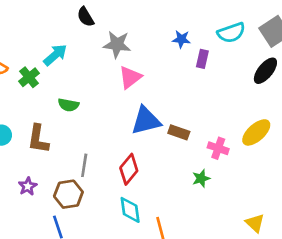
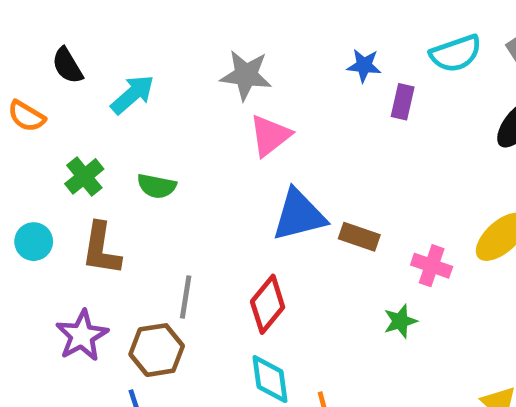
black semicircle: (85, 17) -> (67, 66), moved
green cross: (29, 77) -> (84, 176), moved
purple star: (28, 186) -> (82, 336), size x1.5

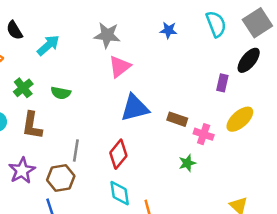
cyan semicircle: (456, 53) -> (216, 24), turned -92
purple rectangle: (403, 102) -> (222, 83), moved
brown rectangle: (359, 237) -> (177, 119), moved

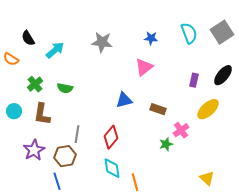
black ellipse: (249, 60) -> (223, 75), moved
pink triangle: (120, 67) -> (144, 67), moved
blue triangle: (135, 108) -> (124, 100), size x0.7
pink cross: (204, 134) -> (181, 130), moved, turned 35

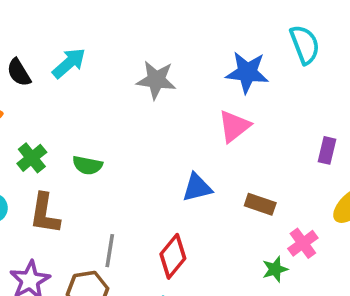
cyan semicircle: (189, 33) -> (305, 45), moved
blue star: (151, 38) -> (247, 72), size x1.6
cyan arrow: (55, 50) -> (69, 63), moved

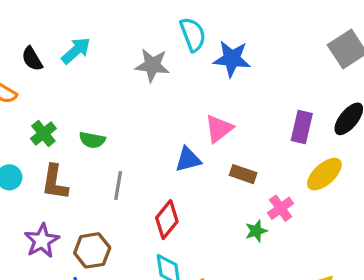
cyan semicircle: (305, 45) -> (193, 34), moved
pink triangle: (234, 126) -> (219, 129), moved
purple rectangle: (327, 150) -> (302, 127), size x1.4
gray line: (110, 251) -> (118, 185), moved

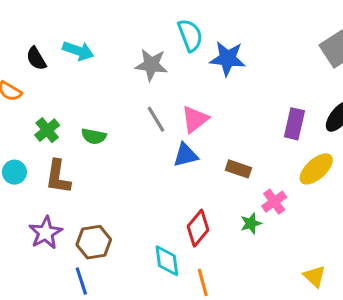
cyan arrow: (76, 51) -> (78, 51), turned 60
pink triangle: (219, 129) -> (195, 119), moved
gray line: (118, 185) -> (156, 119), moved, turned -40
red diamond: (167, 220) -> (198, 228), moved

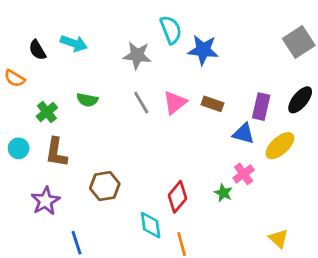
green semicircle: (94, 136) -> (87, 100), moved
blue triangle: (186, 155) -> (244, 134), moved, turned 30
brown rectangle: (238, 169) -> (213, 104), moved
green star: (251, 223) -> (223, 193), turned -30
brown hexagon: (94, 242) -> (105, 186), moved

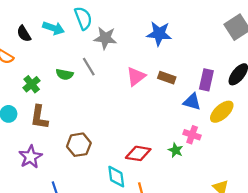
cyan semicircle: (171, 30) -> (83, 18), moved
gray line: (141, 103) -> (89, 67), moved
pink cross: (244, 174) -> (192, 135), turned -35
red diamond: (178, 197) -> (138, 153), turned 60

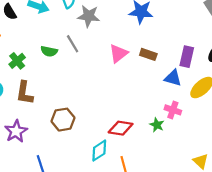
cyan diamond: (116, 177) -> (99, 151), turned 65

